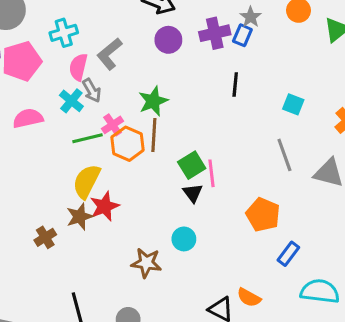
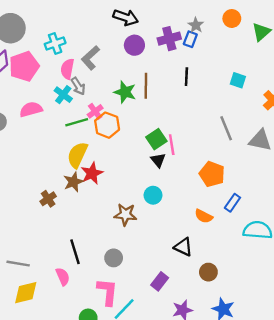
green star: (153, 101) -> (125, 92), turned -30
cyan square: (293, 104) -> (238, 80), moved
brown line: (154, 135) -> (146, 86), moved
orange semicircle: (249, 297) -> (204, 216), moved

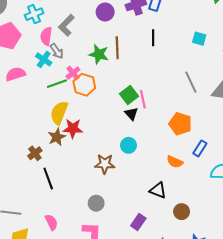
red star: (92, 173) -> (73, 128), turned 30
black line: (75, 252) -> (48, 178), moved

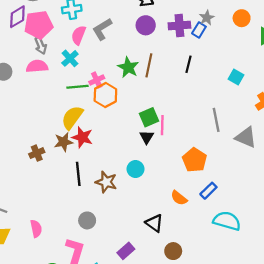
gray arrow: (57, 51) -> (41, 45), moved
black line: (48, 178) -> (78, 174), moved

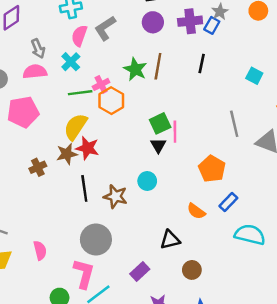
pink pentagon: (39, 25) -> (23, 112), moved
gray circle: (87, 220) -> (96, 240), size x1.6
black triangle: (154, 223) -> (170, 240), turned -48

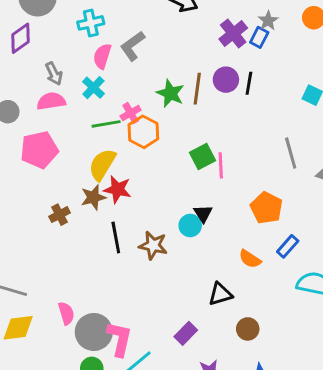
purple cross: (190, 21) -> (233, 33), turned -30
purple circle: (153, 22) -> (226, 80), moved
black triangle: (158, 145) -> (203, 214), moved
gray circle: (96, 240) -> (94, 332), moved

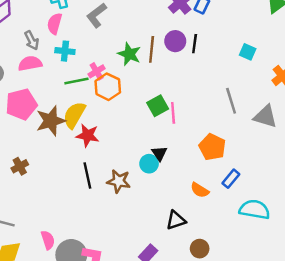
pink semicircle: (102, 56) -> (55, 24), moved
cyan cross: (93, 88) -> (65, 51), turned -36
brown star: (93, 197) -> (51, 121), moved, size x1.4
brown cross: (59, 215) -> (20, 166), moved

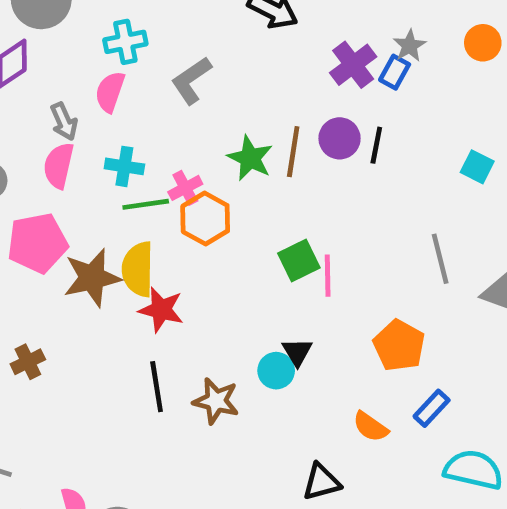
cyan cross: (65, 51) -> (124, 166), moved
pink semicircle: (30, 63) -> (59, 166), turned -70
yellow semicircle: (74, 115) -> (138, 269), turned -32

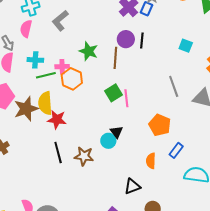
brown line: (293, 152) -> (115, 58), moved
pink cross: (185, 188) -> (62, 67), turned 32
orange semicircle: (370, 427) -> (151, 161), turned 63

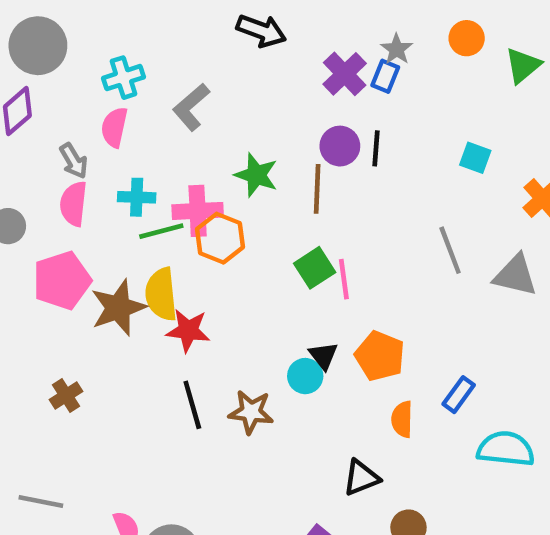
pink cross: (62, 67) -> (198, 211), size x1.5
orange pentagon: (160, 125) -> (380, 356), moved

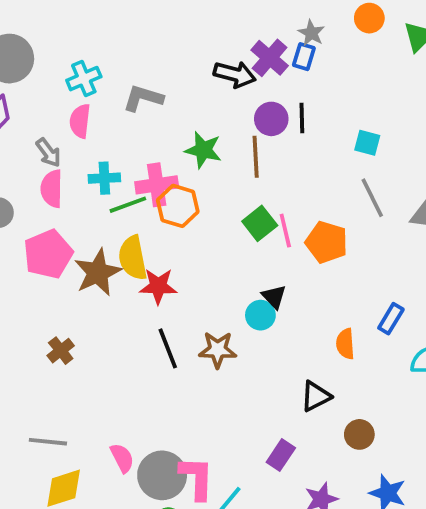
black arrow: (261, 31) -> (235, 74), moved
gray L-shape: (191, 107) -> (143, 98), turned 63
cyan square: (475, 158) -> (367, 143), moved
orange pentagon: (380, 356) -> (327, 242), moved

